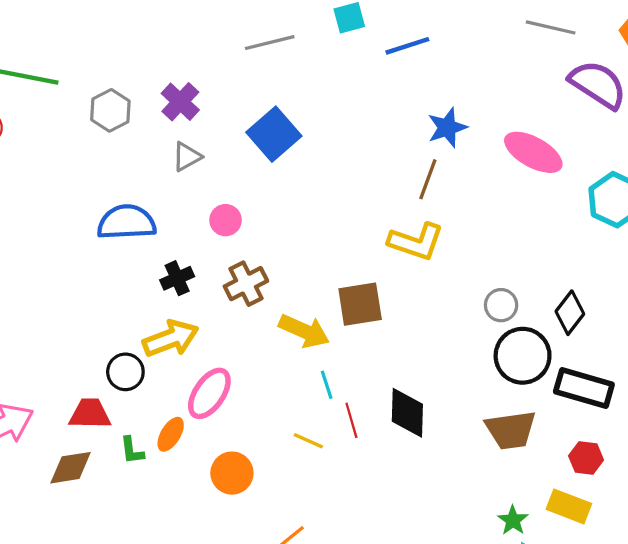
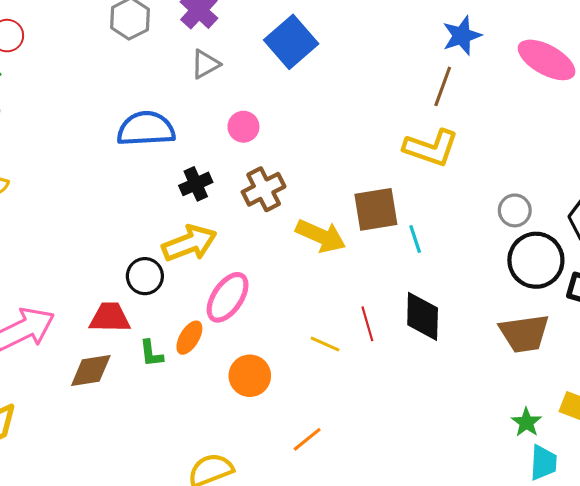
cyan line: (327, 385) -> (415, 239), moved

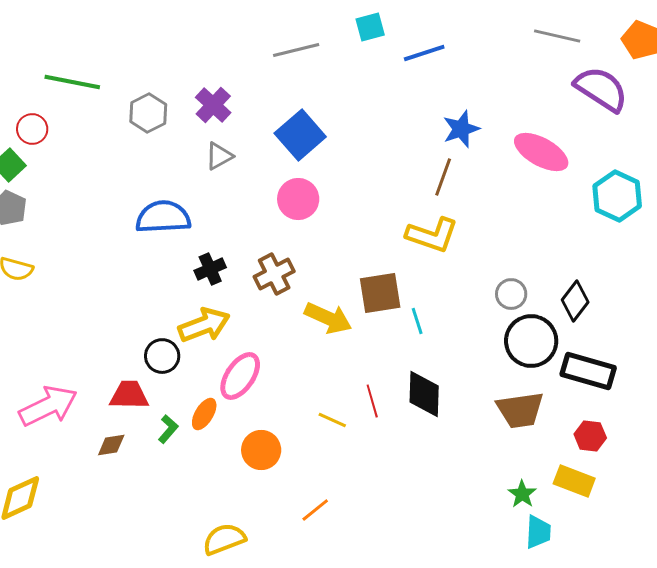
pink circle: (243, 127) -> (298, 199), moved, size x1.4
green L-shape: (151, 353) -> (168, 429), turned -132
brown diamond: (91, 370) -> (111, 445), size x0.7

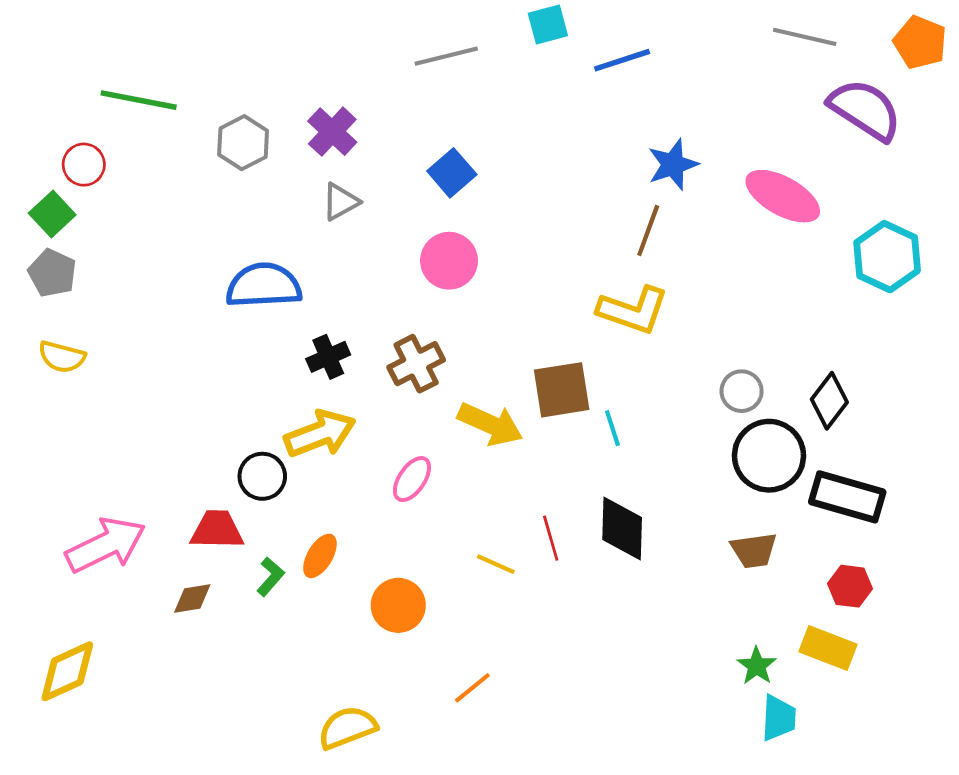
blue square: (300, 135) -> (452, 173), size x0.7
pink ellipse: (240, 376) -> (412, 479), moved, size x0.7
brown trapezoid: (520, 410) -> (754, 550), size x0.7

